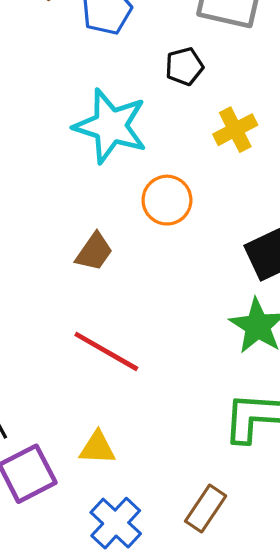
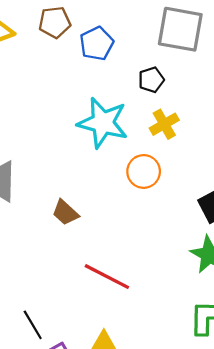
yellow cross: (235, 130) -> (164, 124), moved
brown trapezoid: (94, 252) -> (65, 213), moved, turned 100

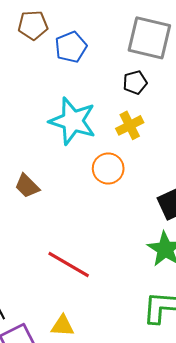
black pentagon: (151, 80) -> (135, 82), moved
brown trapezoid: (65, 213) -> (27, 186), moved

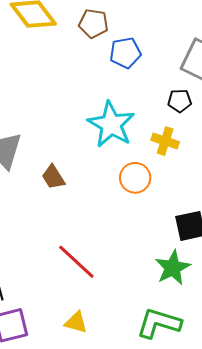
yellow cross: (130, 125) -> (165, 141), turned 32
yellow triangle: (62, 326) -> (76, 322), moved

